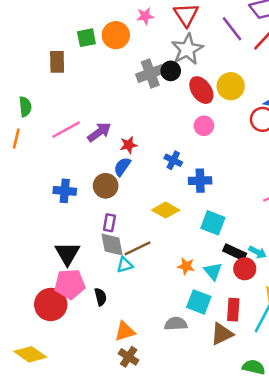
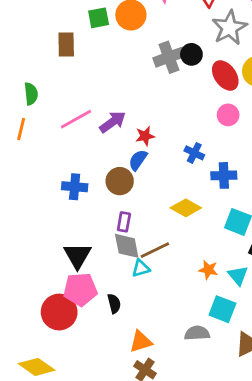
gray star: (187, 49) -> (229, 28), moved

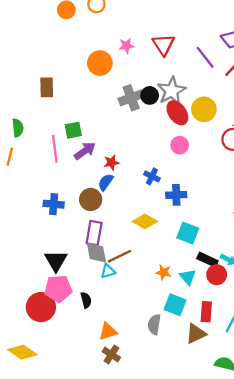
green square: (99, 18) -> (73, 130), moved
gray star: (229, 28) -> (172, 91), moved
pink line: (76, 119) -> (55, 149), turned -68
purple rectangle: (124, 222) -> (94, 233), size x1.5
gray semicircle: (197, 333) -> (154, 324), turned -78

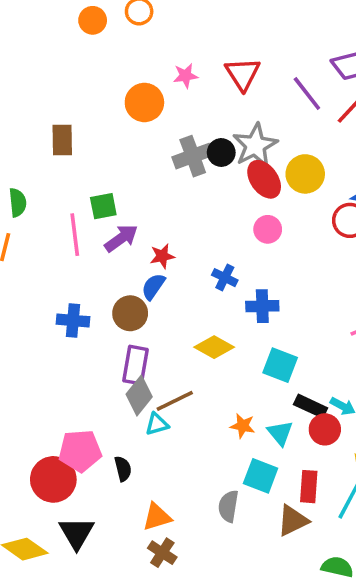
gray diamond: (96, 253) -> (139, 395), turned 50
black triangle: (56, 261) -> (77, 533), moved

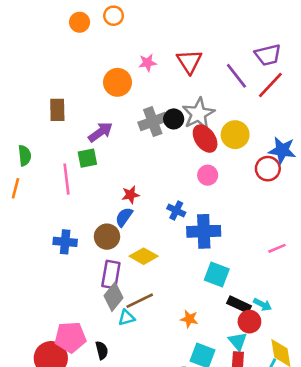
purple arrow: (121, 238) -> (100, 132), moved
blue cross: (262, 306) -> (204, 231), size x1.4
yellow diamond: (214, 347) -> (144, 256), moved
cyan triangle: (280, 433) -> (238, 341), moved

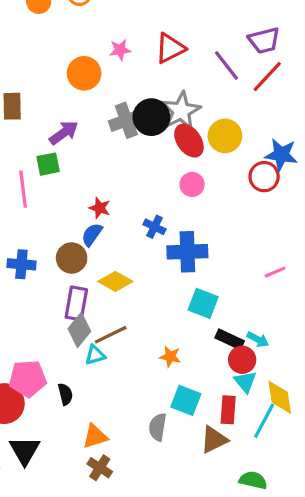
red triangle: (189, 61) -> (170, 48), turned 36
black circle: (174, 119) -> (151, 117), size x1.5
red star: (131, 195) -> (100, 208), turned 30
cyan triangle: (238, 341) -> (245, 382), moved

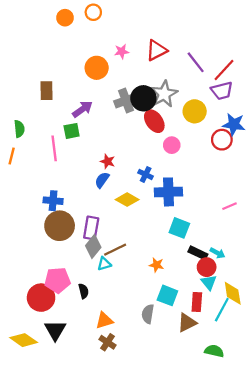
purple trapezoid: (264, 40) -> (222, 91), moved
red ellipse: (189, 141) -> (154, 121), moved
brown circle: (72, 258) -> (60, 226), moved, size x1.4
yellow diamond: (115, 281) -> (127, 200), moved

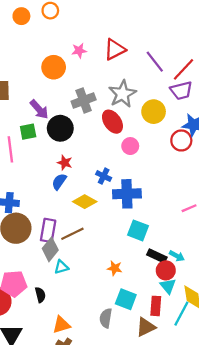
black circle: (143, 98) -> (60, 128), moved
purple arrow: (82, 109) -> (39, 109), turned 84
brown line: (115, 250) -> (72, 234), moved

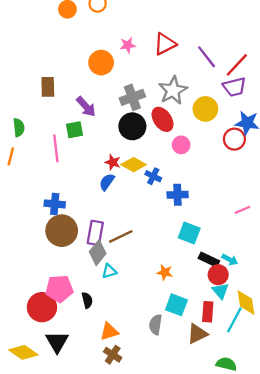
black circle: (60, 128) -> (132, 126), moved
blue cross: (127, 194) -> (178, 195), size x0.7
yellow diamond: (85, 202) -> (134, 165), moved

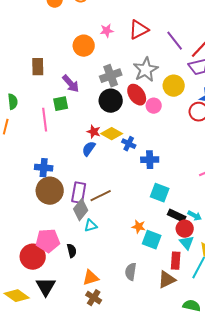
pink circle: (181, 145) -> (154, 106), moved
cyan square: (176, 305) -> (152, 240), moved

